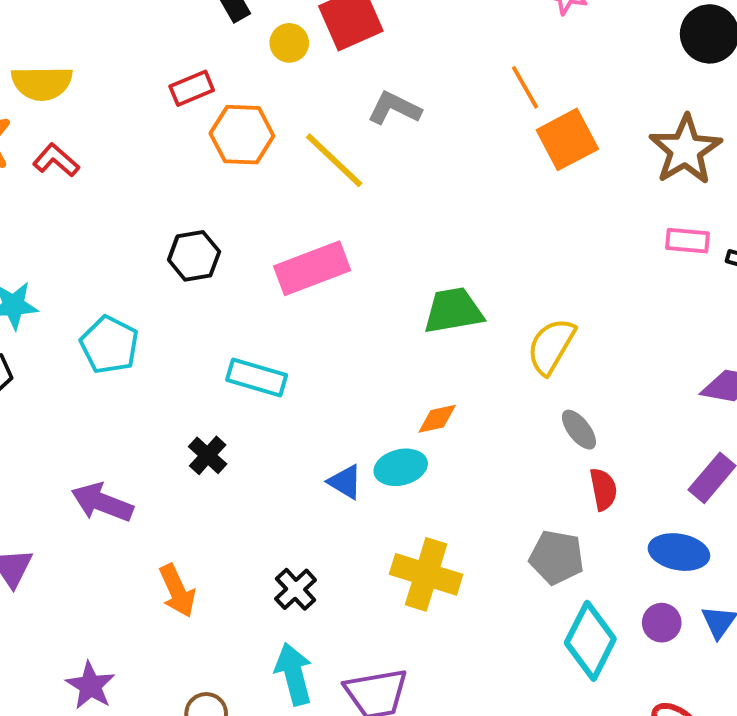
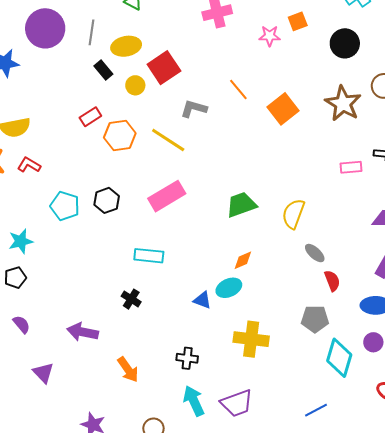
orange line: (525, 87) -> (238, 89), moved
pink rectangle: (687, 241) -> (351, 167), moved
cyan pentagon: (109, 345) -> (65, 206), moved
black cross: (296, 589) -> (187, 358), turned -30

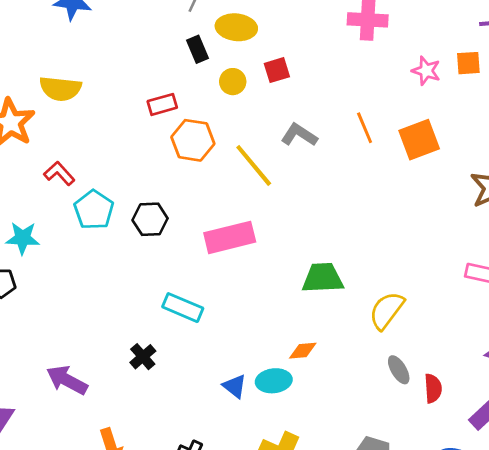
red square: (164, 68) -> (277, 70), size x0.6
orange square: (283, 109) -> (419, 140), moved
red L-shape: (29, 165) -> (59, 173), moved
red semicircle: (332, 281) -> (433, 388), moved

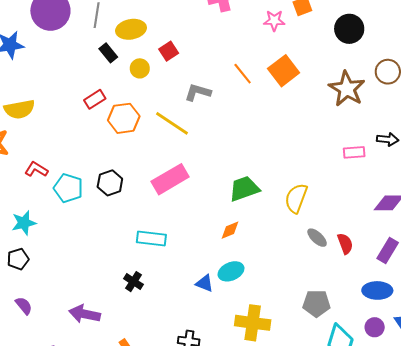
orange diamond: (303, 351) -> (230, 230), moved

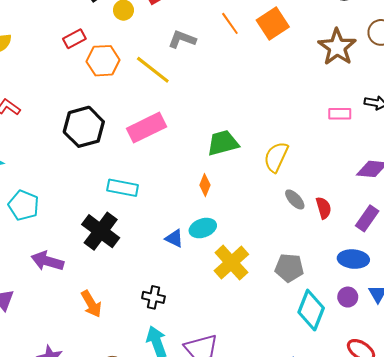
black hexagon: (110, 183) -> (84, 127), size x1.5
cyan pentagon: (68, 188) -> (24, 205), moved
orange diamond: (230, 230) -> (205, 185), turned -50
black cross: (133, 282) -> (101, 231), size x1.8
yellow cross: (253, 323) -> (231, 263), moved, turned 36

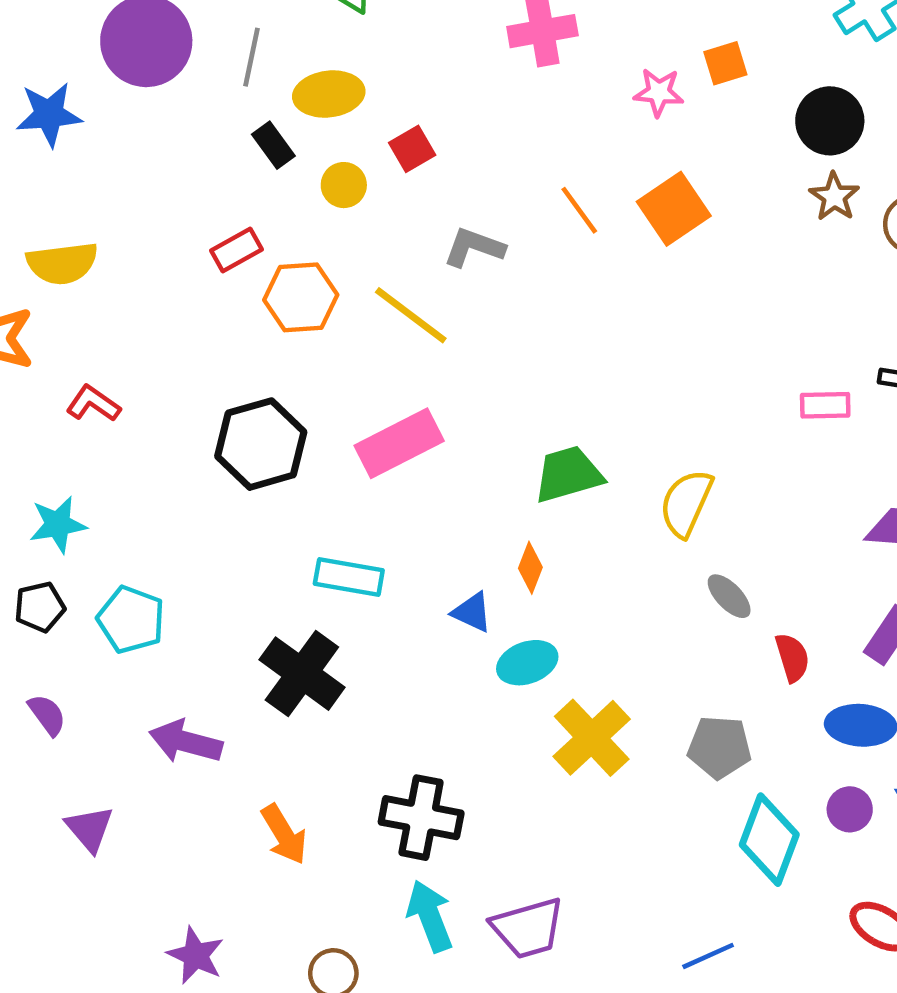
brown star: (337, 47) -> (834, 197), moved, size x0.6
red semicircle: (324, 208) -> (792, 657), moved
blue triangle: (174, 238) -> (472, 612), moved
black cross: (153, 297) -> (421, 818), size x1.6

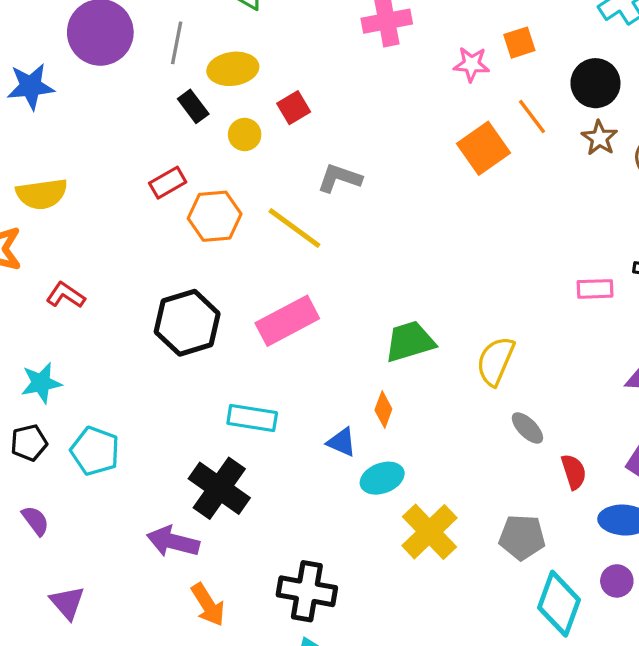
orange line: (579, 210) -> (532, 116), moved
purple arrow: (186, 742) -> (173, 542), moved

